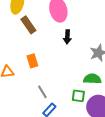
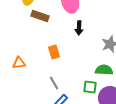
brown rectangle: (28, 25) -> (40, 16), turned -36
orange rectangle: (32, 61) -> (54, 52), moved

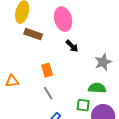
black arrow: (79, 28) -> (72, 46), turned -48
gray line: (54, 83) -> (48, 93), moved

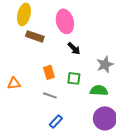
gray line: (48, 93) -> (50, 95), turned -40
green square: (83, 105) -> (74, 78), moved

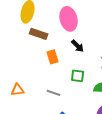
orange rectangle: (49, 72) -> (53, 57), moved
orange triangle: (14, 83) -> (18, 90), moved

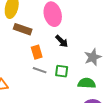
gray line: (54, 93) -> (40, 70), moved

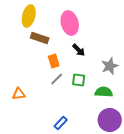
gray line: (40, 70) -> (57, 79), turned -64

